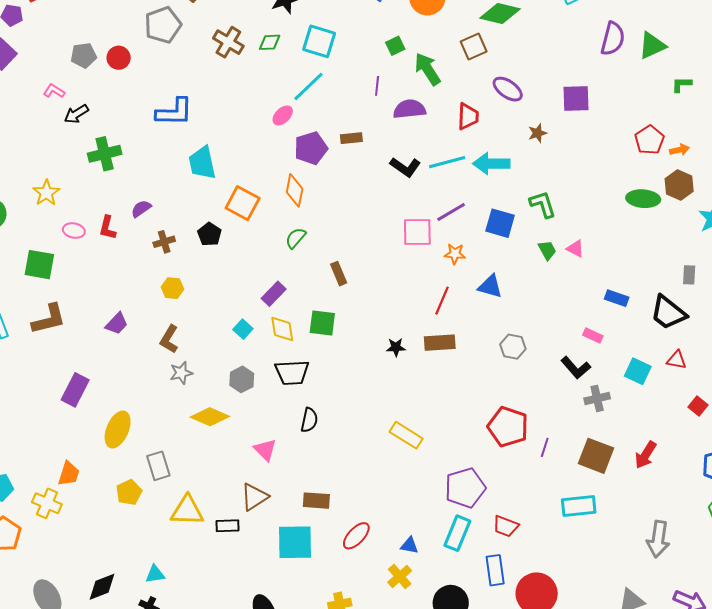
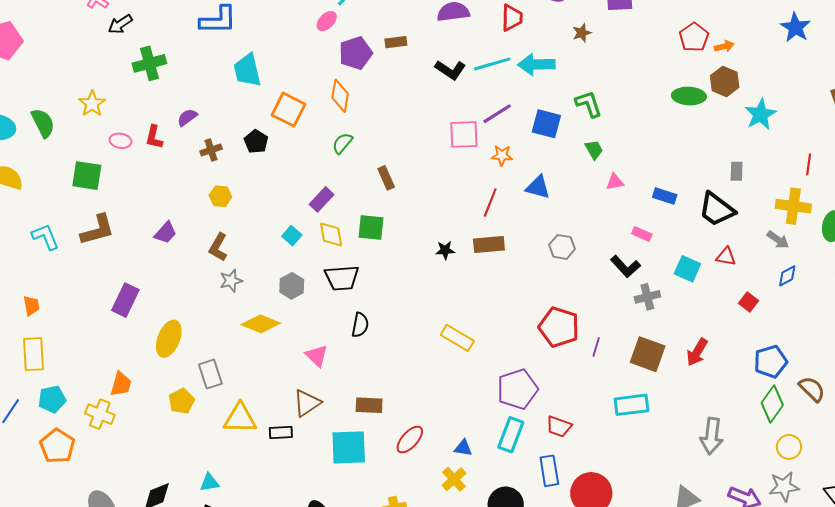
pink triangle: (575, 249) -> (615, 182), moved, turned -36

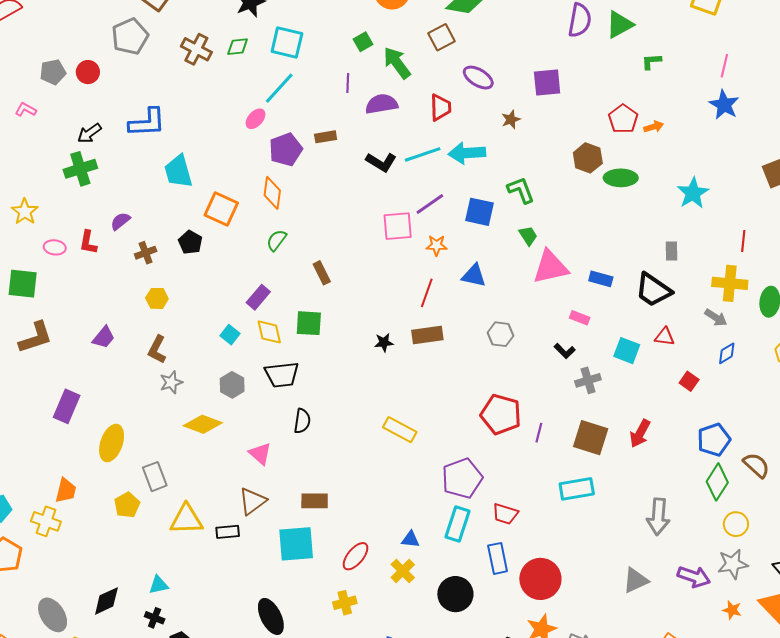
black arrow: (120, 24) -> (89, 133), moved
brown hexagon: (725, 82) -> (588, 158), moved
pink triangle: (615, 182) -> (550, 267), size x2.0
black L-shape: (625, 266) -> (565, 351), size x0.7
red ellipse: (410, 440) -> (355, 556), moved

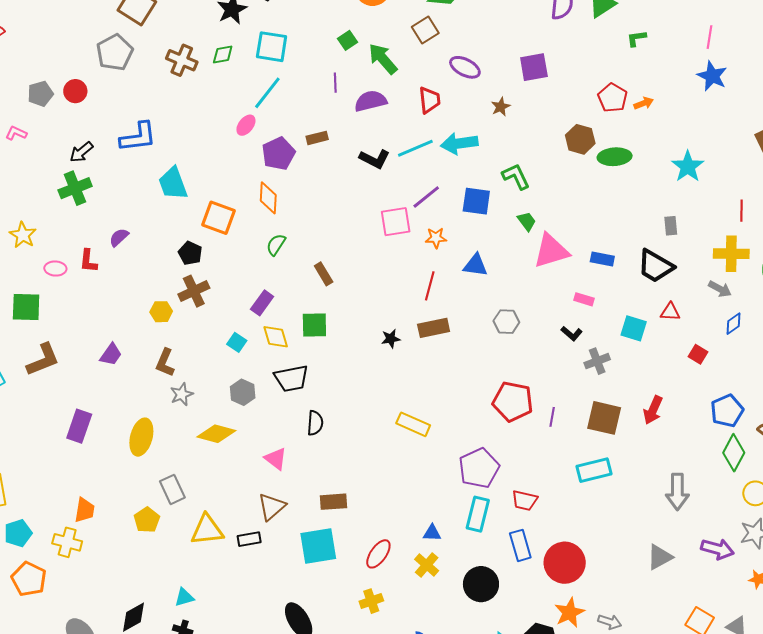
brown cross: (146, 253) -> (194, 291), moved, size x1.4
yellow ellipse: (112, 443) -> (141, 437), moved

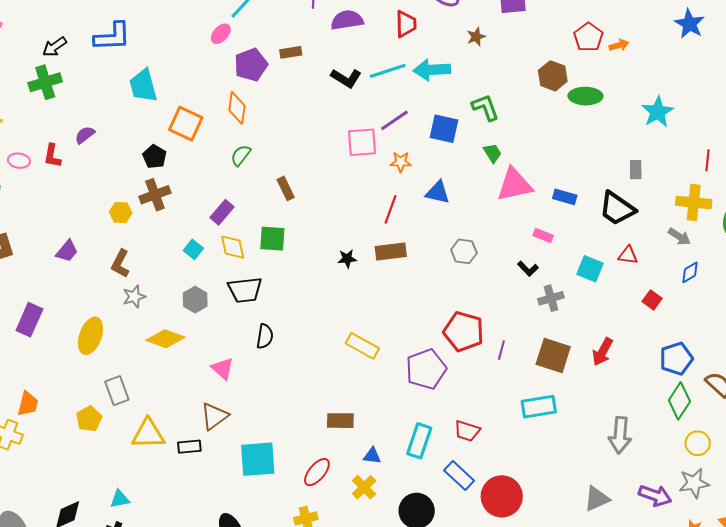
purple pentagon: (479, 468) -> (426, 369), moved
brown rectangle: (334, 502) -> (340, 421), moved
blue rectangle: (520, 545) -> (459, 476), turned -36

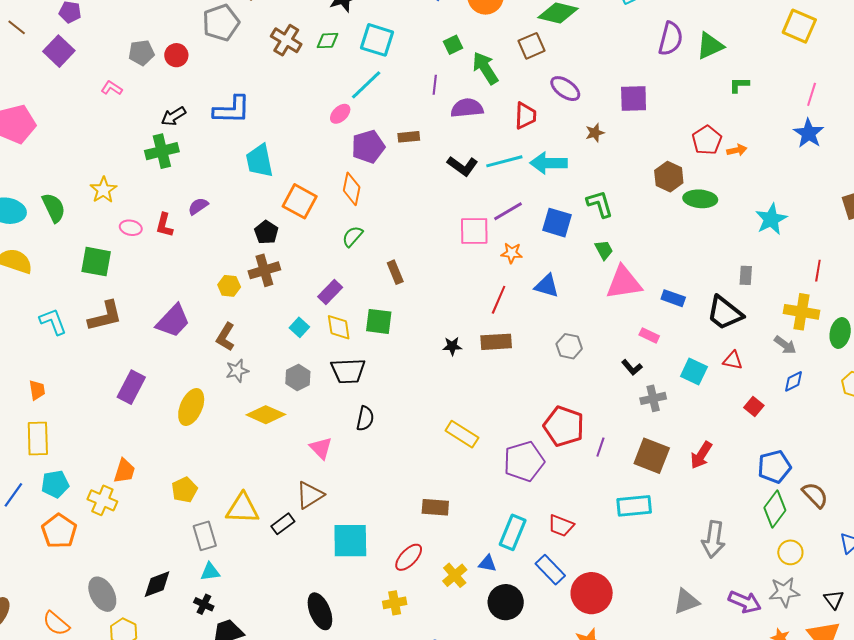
purple trapezoid: (67, 251) -> (173, 321), size x1.5
gray rectangle: (117, 391) -> (205, 536), moved
black rectangle: (189, 447) -> (283, 524), turned -35
blue triangle: (372, 456) -> (487, 563), moved

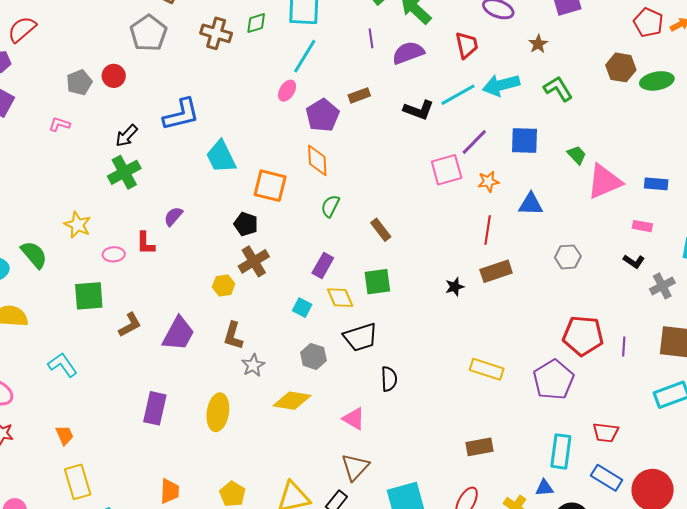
green L-shape: (600, 204) -> (558, 89), moved
brown L-shape: (105, 316) -> (130, 325), moved, size x0.7

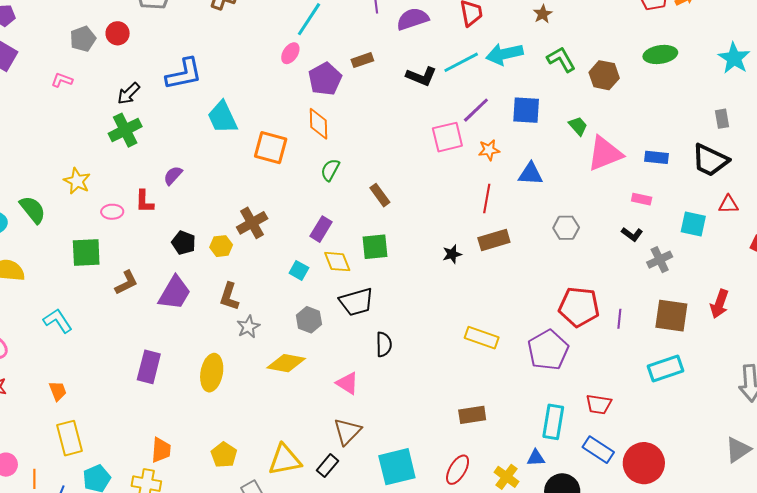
brown hexagon: (621, 67) -> (604, 75), moved
black pentagon: (246, 224) -> (184, 243), moved

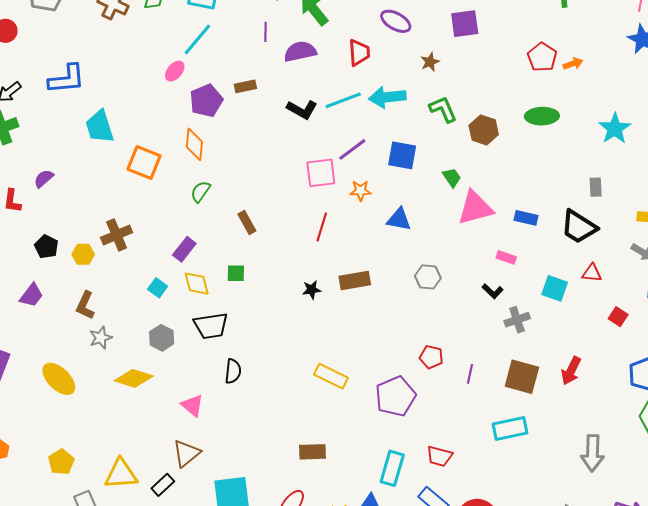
red line: (487, 198) -> (322, 227), moved
green square: (375, 247) -> (236, 273), size x0.7
purple trapezoid: (175, 293) -> (31, 295), size x0.7
red pentagon: (579, 307) -> (431, 357), size x0.6
yellow ellipse: (212, 373) -> (59, 379), turned -63

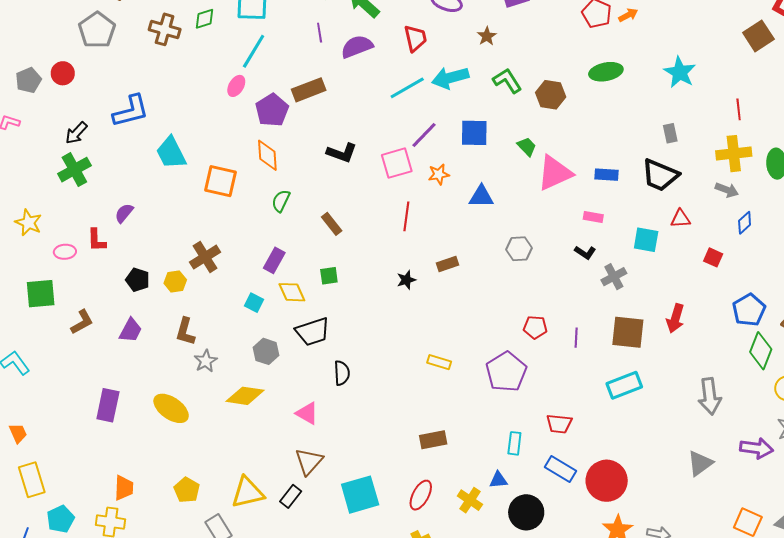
brown rectangle: (245, 86) -> (309, 90), size x1.5
black L-shape: (302, 110) -> (342, 153), moved
brown rectangle: (355, 281) -> (447, 264), size x0.7
yellow rectangle: (331, 376) -> (439, 362), size x0.7
cyan rectangle: (392, 468) -> (514, 443), size x0.7

